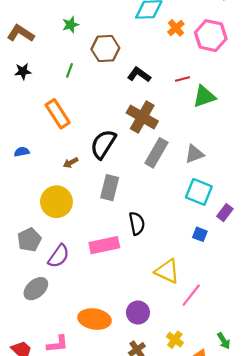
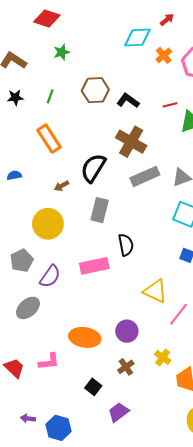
brown hexagon: (105, 49) -> (95, 90), moved
green line: (70, 70) -> (50, 96), moved
gray rectangle: (156, 153) -> (145, 176), turned 36

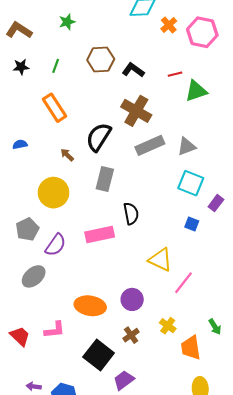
brown arrow: (62, 186) -> (67, 155), turned 72
black square: (93, 387) -> (99, 355), size x1.8

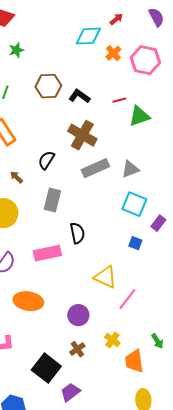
black semicircle: (99, 137) -> (46, 160), size x0.7
orange ellipse: (90, 306) -> (28, 301), moved

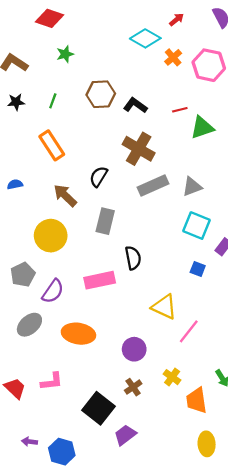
cyan diamond: (88, 36) -> (145, 38), turned 32
brown arrow: (16, 177) -> (65, 196), size x1.6

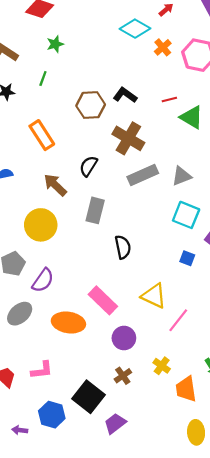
brown hexagon: (101, 94) -> (91, 105), moved
green line: (53, 101) -> (43, 78), moved
green triangle: (202, 128) -> (192, 117), turned 50
pink rectangle: (100, 280) -> (103, 300), moved, turned 56
blue hexagon: (62, 452) -> (52, 415), moved

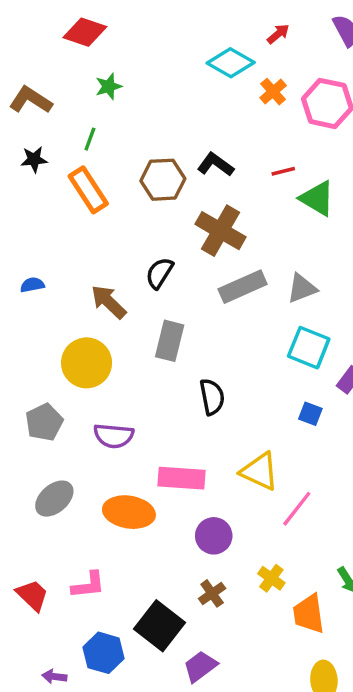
orange rectangle: (42, 135) -> (88, 190), moved
purple semicircle: (43, 280) -> (114, 436), moved, turned 60
pink rectangle: (103, 300) -> (182, 478), turned -40

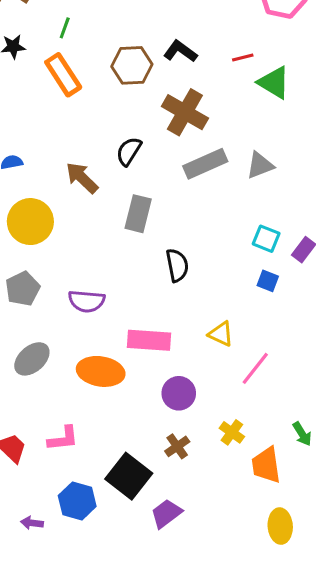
cyan square: (309, 348) -> (266, 239), moved, size x0.7
yellow circle: (87, 363) -> (30, 222), moved
yellow triangle: (260, 471) -> (221, 334), size x0.7

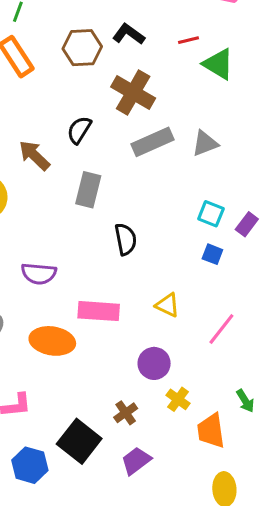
pink line: (255, 368) -> (221, 329), moved
purple circle: (179, 393) -> (154, 363), moved
purple trapezoid: (166, 514) -> (136, 461), moved

